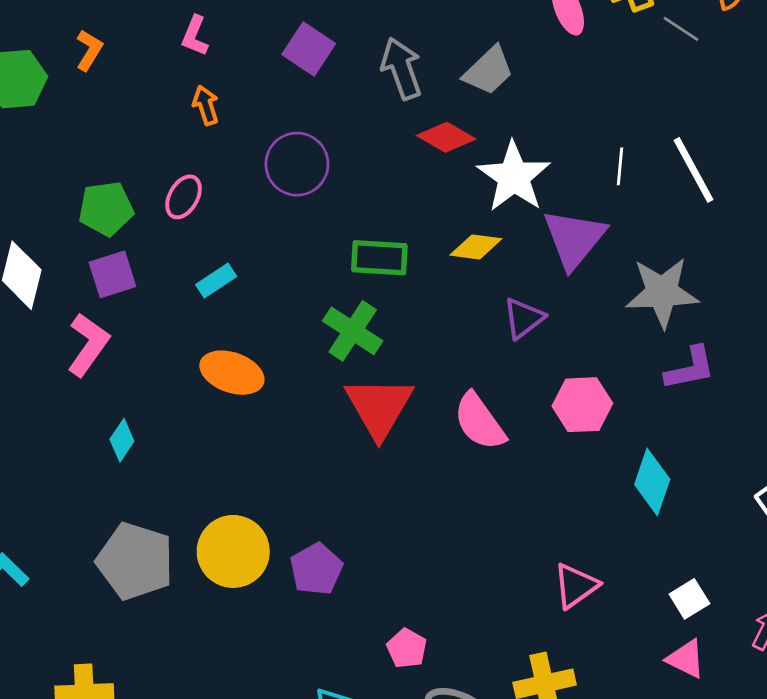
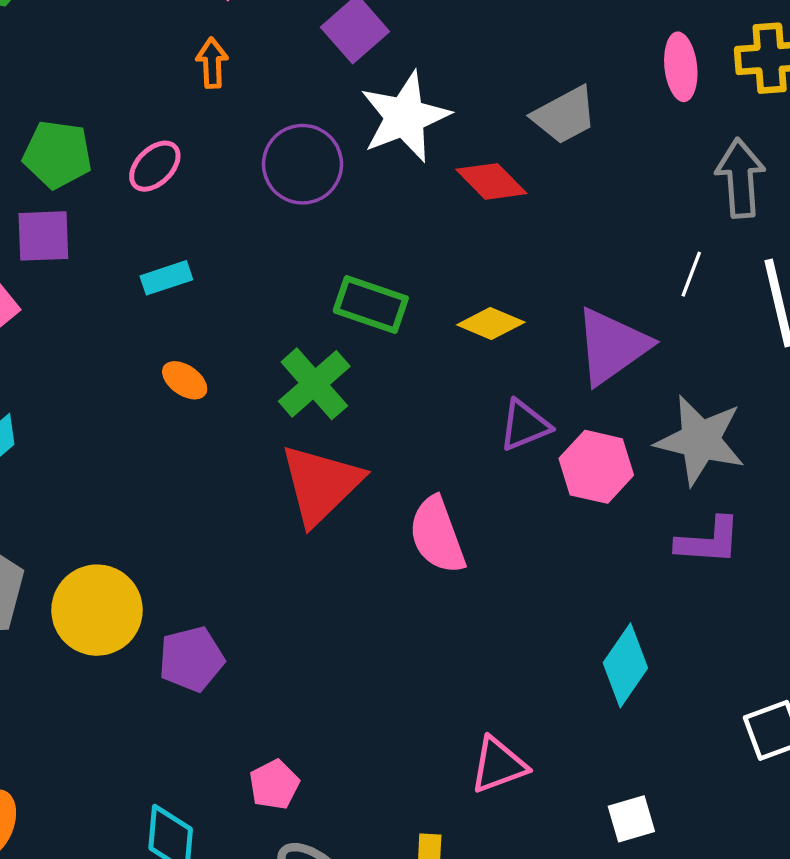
gray arrow: (401, 68) -> (740, 178), moved
white star: (514, 177) -> (405, 117), moved
orange ellipse: (232, 373) -> (185, 380), moved, size x0.6
pink hexagon: (582, 405) -> (596, 467), moved

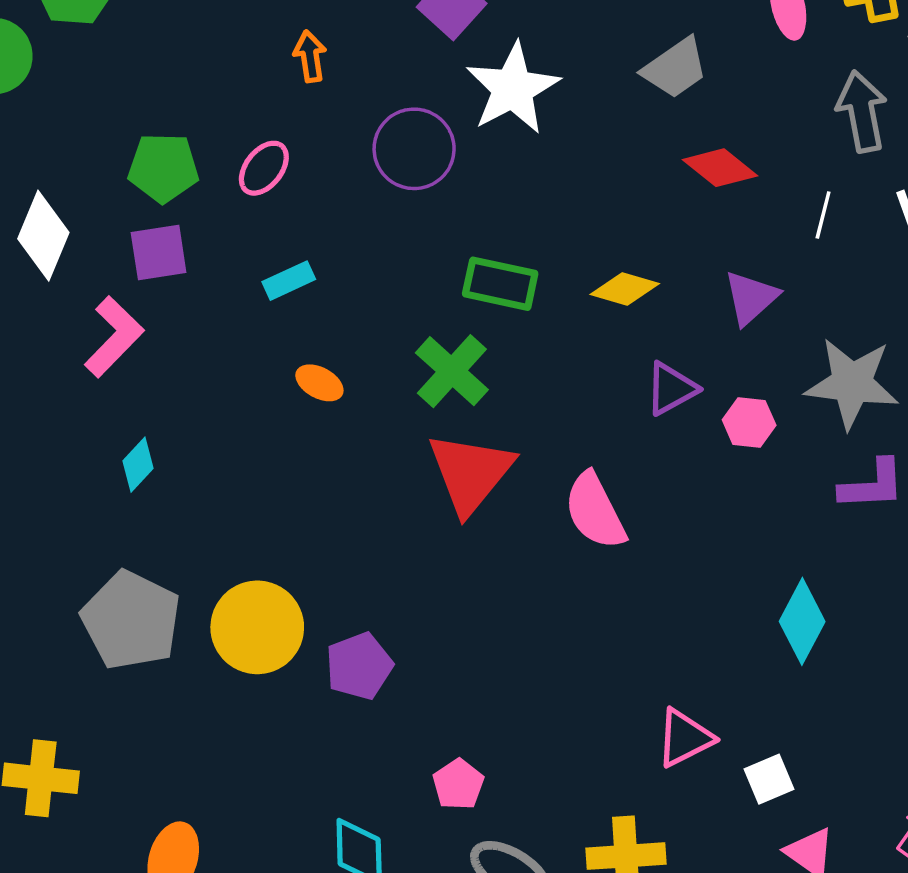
red diamond: (491, 181) -> (720, 168), moved
purple triangle: (612, 346) -> (751, 298), size x0.7
pink hexagon: (596, 467) -> (749, 422), size x0.7
white square: (631, 819) -> (769, 779), moved

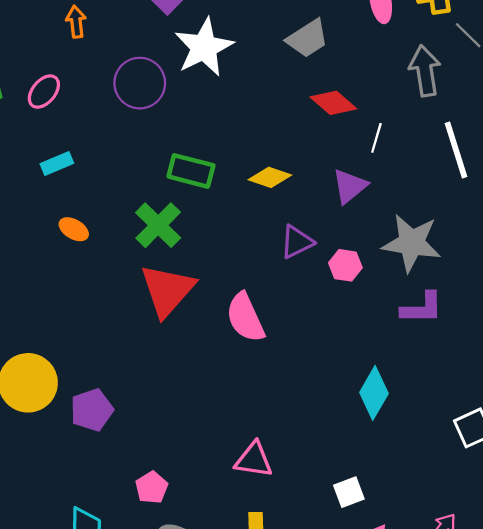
white line: (823, 215) -> (376, 138), moved
pink triangle: (685, 738) -> (254, 460), moved, turned 33

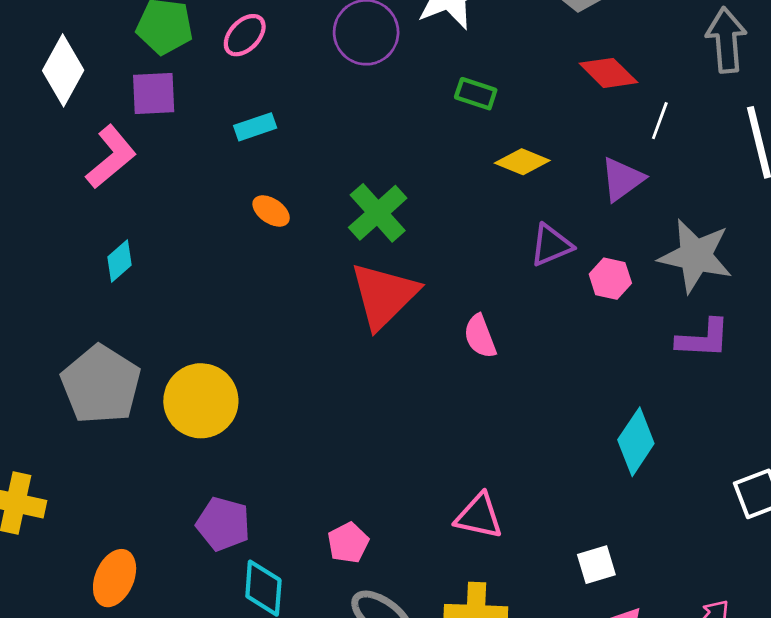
green rectangle: (191, 171) -> (476, 94), moved, size x0.7
pink semicircle: (245, 318) -> (480, 336), size x0.7
purple pentagon: (92, 410) -> (223, 524), moved, turned 30

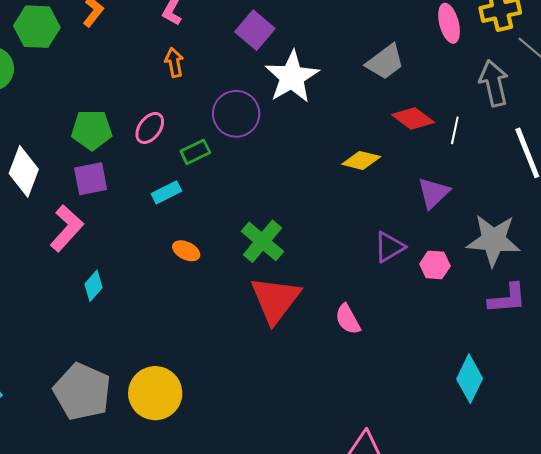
green rectangle: (476, 94) -> (195, 152), moved, turned -36
white line: (660, 121) -> (455, 130), moved
yellow diamond: (522, 162) -> (361, 160), moved
cyan diamond: (119, 261) -> (93, 286), moved

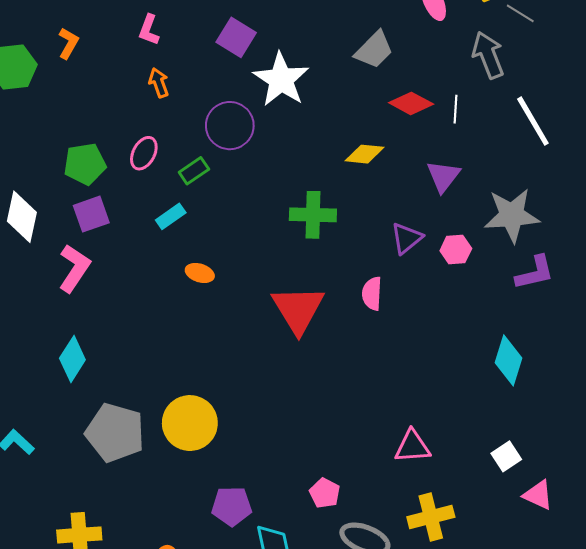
green cross: (262, 241) -> (313, 215), moved, turned -30
cyan diamond: (93, 286) -> (72, 359), moved, size x1.4
pink semicircle: (348, 319) -> (372, 294), moved, turned 40

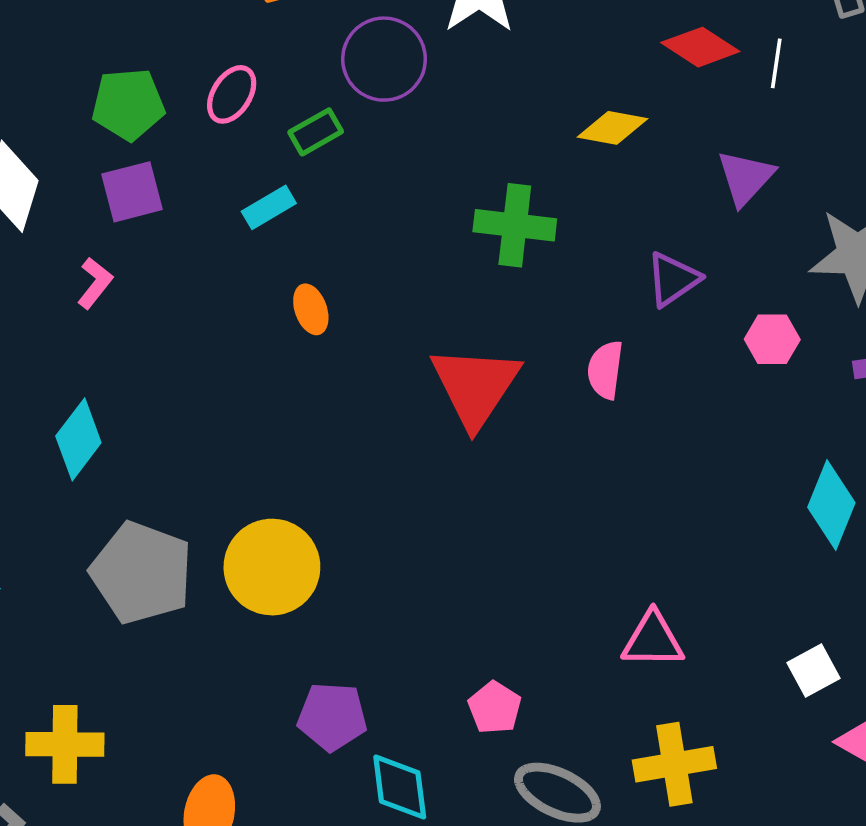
pink hexagon: (456, 250) -> (772, 339), moved
pink L-shape: (74, 268) -> (95, 283), size x0.6
orange ellipse: (200, 273) -> (311, 309), turned 48

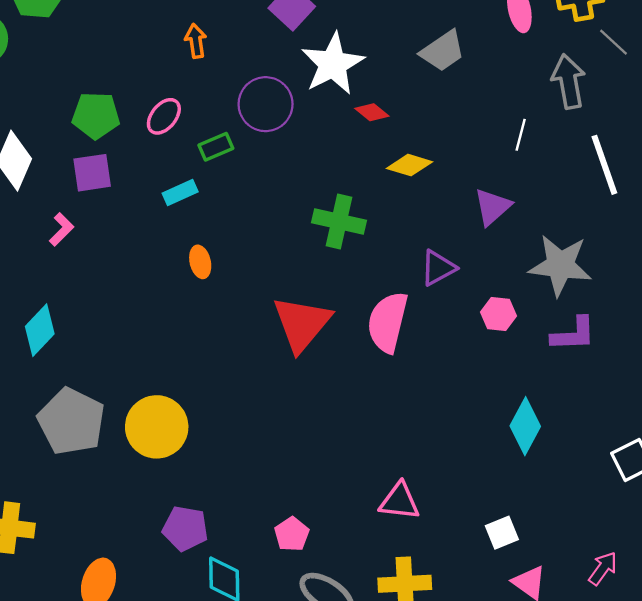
red diamond: (700, 47) -> (372, 112), moved, size x0.7
pink semicircle: (605, 370) -> (388, 322), size x1.6

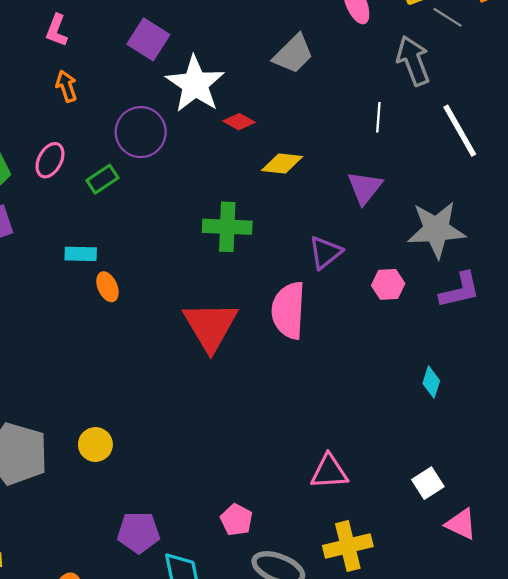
cyan rectangle: (180, 192) -> (81, 254), moved, turned 36
cyan diamond: (525, 426) -> (431, 382), size x0.6
yellow circle: (157, 427) -> (95, 445), size x0.6

